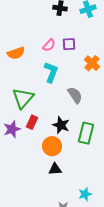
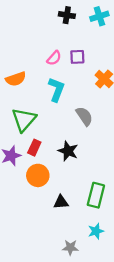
orange semicircle: (16, 53) -> (16, 79), moved
green rectangle: (86, 133) -> (96, 195), moved
orange circle: (52, 146) -> (38, 175), moved

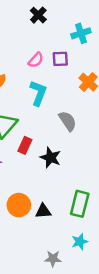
black cross: (67, 15) -> (38, 15), moved, turned 35
cyan cross: (99, 16) -> (81, 33), moved
red rectangle: (34, 148) -> (25, 145), moved
orange circle: (38, 175) -> (19, 205), moved

